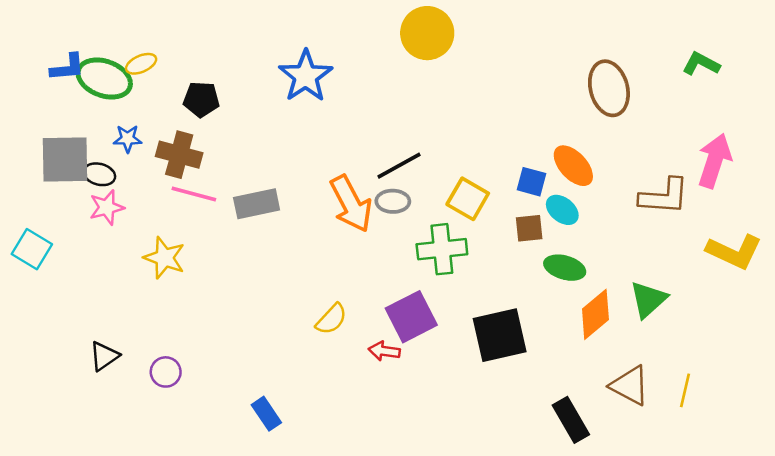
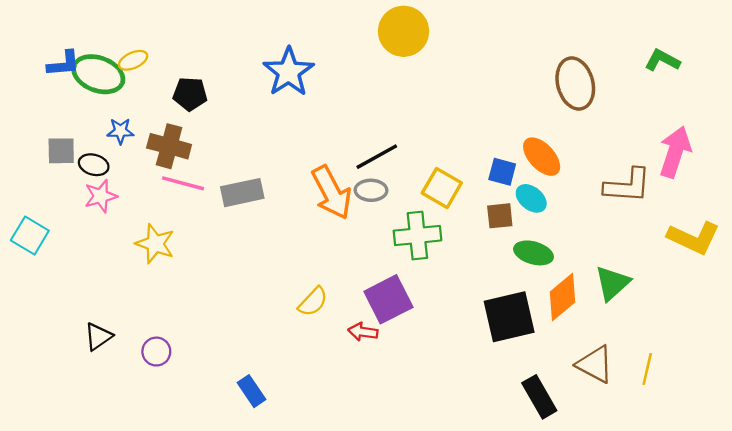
gray square: (65, 160) -> (61, 151), size x0.6
black square: (500, 335) -> (509, 317), moved

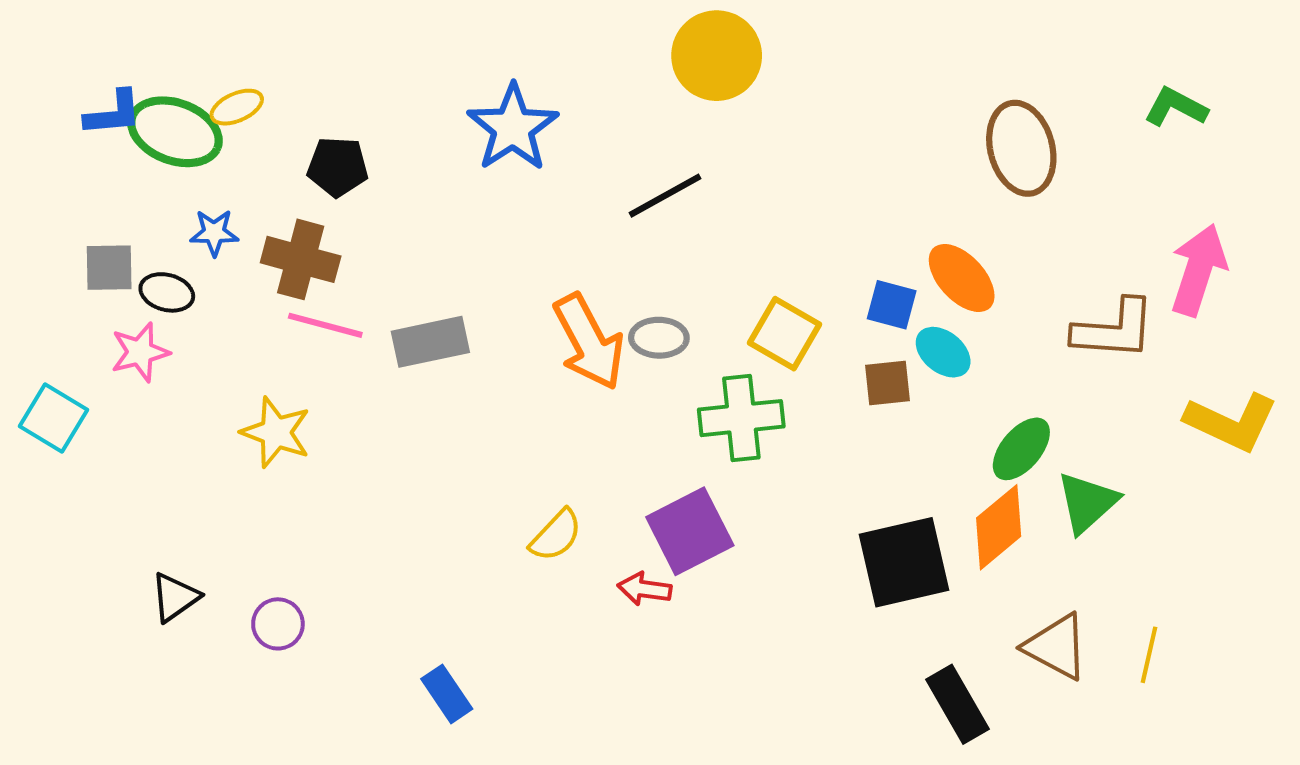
black line: (377, 157) -> (665, 196), moved
pink star: (101, 196) -> (140, 352), moved
green ellipse: (533, 253) -> (1021, 449), moved, turned -66

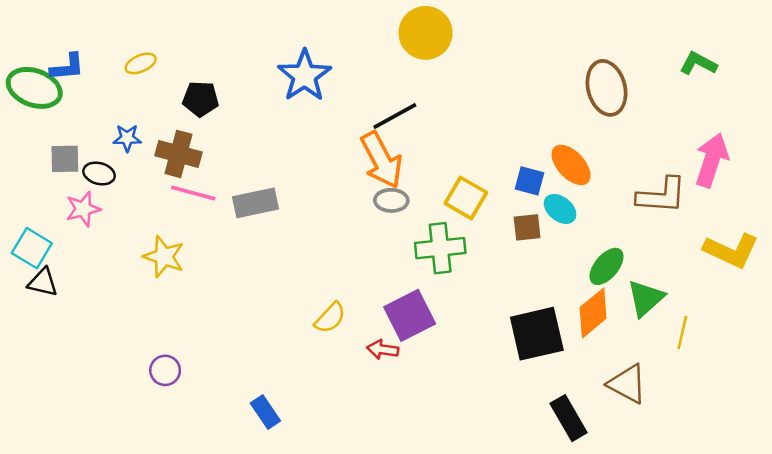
green ellipse: (175, 132) -> (34, 88), moved
orange arrow: (589, 342) -> (382, 160), moved
black triangle: (175, 597) -> (43, 282), moved, turned 48
yellow line: (1149, 655) -> (682, 332), moved

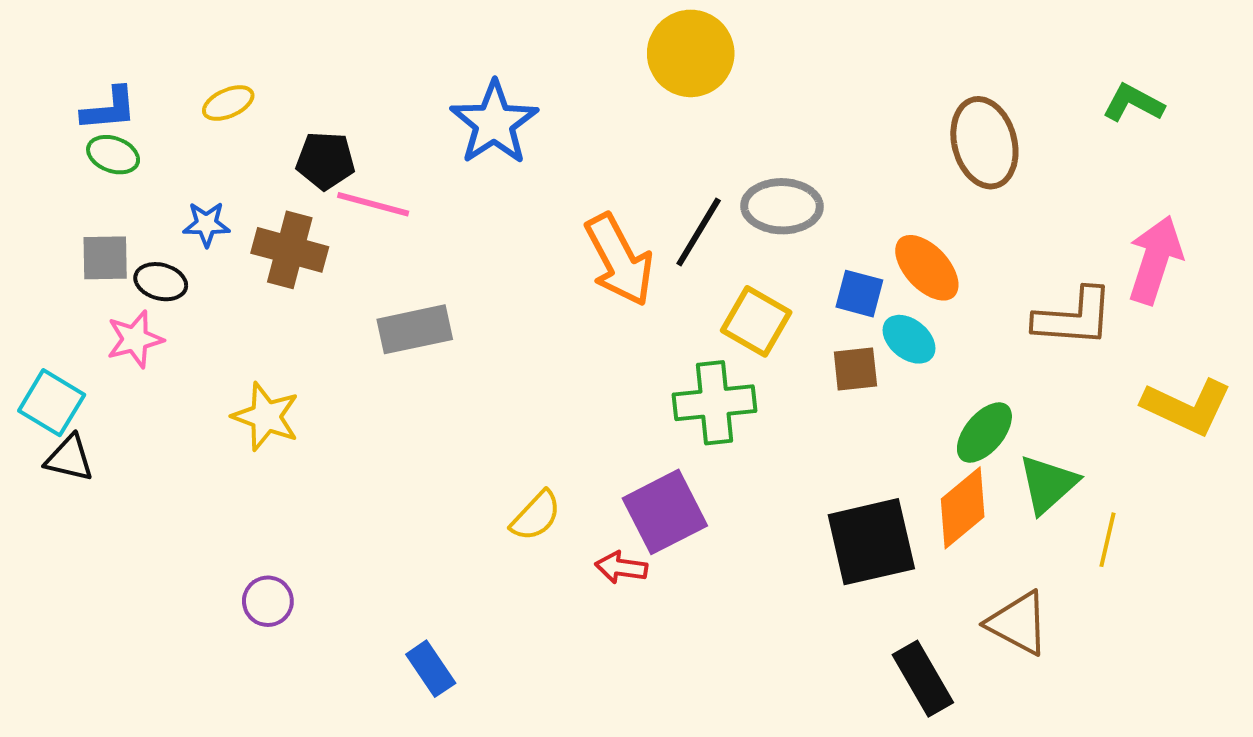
green ellipse: (34, 88) -> (113, 155), moved, size x0.6
black line: (395, 116) -> (699, 232), moved, turned -30
pink line: (193, 193) -> (373, 204), moved
gray ellipse: (391, 200) -> (782, 206), moved, size x1.4

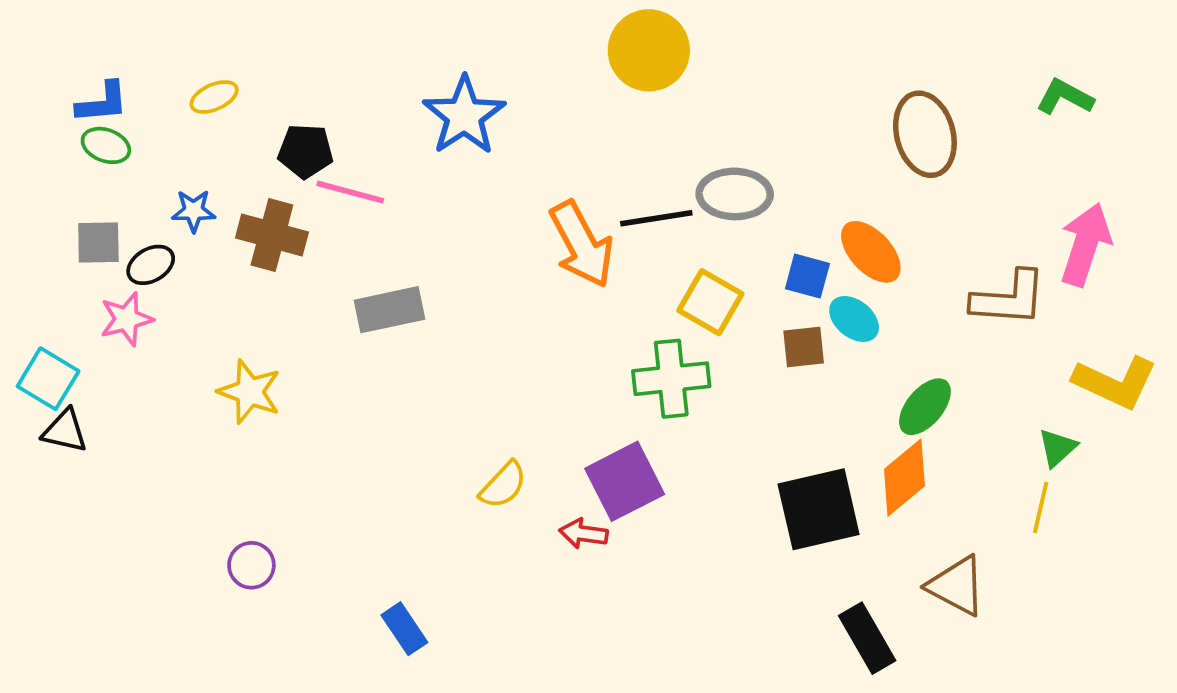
black line: (699, 232) -> (656, 218), turned 50
black ellipse: (161, 282) -> (151, 265), turned -45
green triangle: (1048, 484) -> (1057, 448), moved, size x0.7

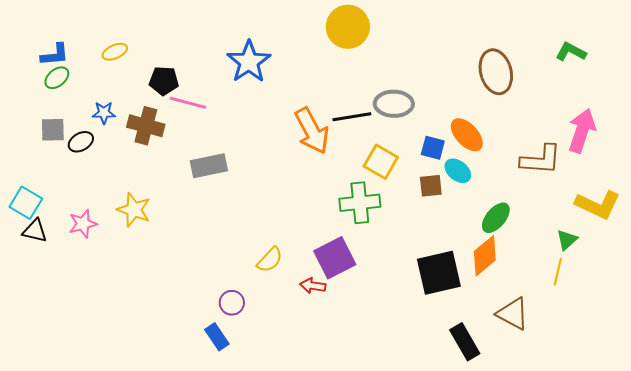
green ellipse: (106, 145) -> (57, 78), turned -60
pink star: (126, 319) -> (83, 224), moved
purple circle: (251, 565) -> (232, 303), moved

